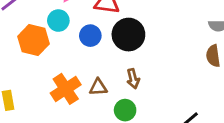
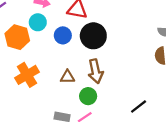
brown arrow: (133, 79) -> (96, 71), size x1.5
orange cross: (66, 89) -> (27, 75), moved

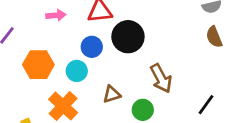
cyan circle: (38, 22) -> (77, 71), moved
brown arrow: (96, 71) -> (161, 78), moved

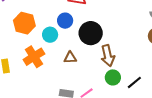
black circle: (128, 37) -> (91, 33), moved
green circle: (143, 110) -> (113, 77), moved

